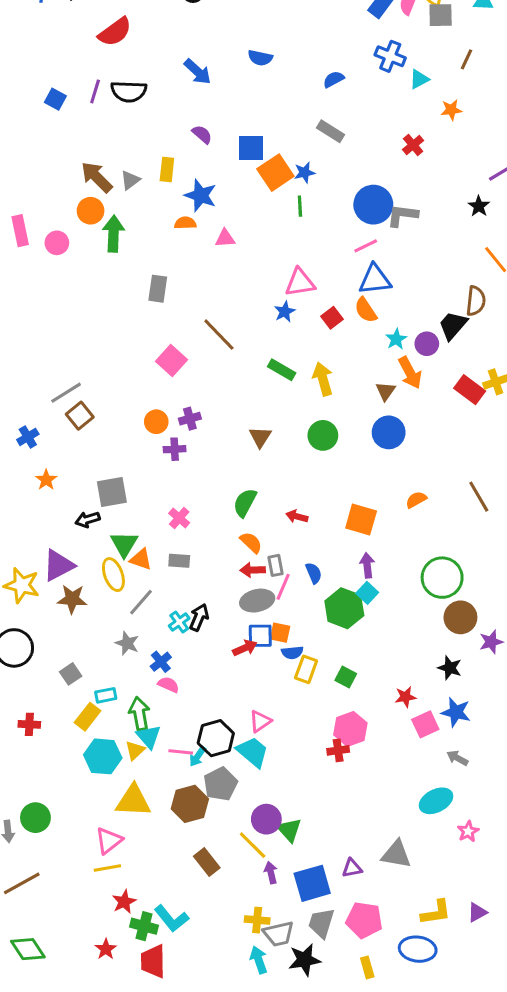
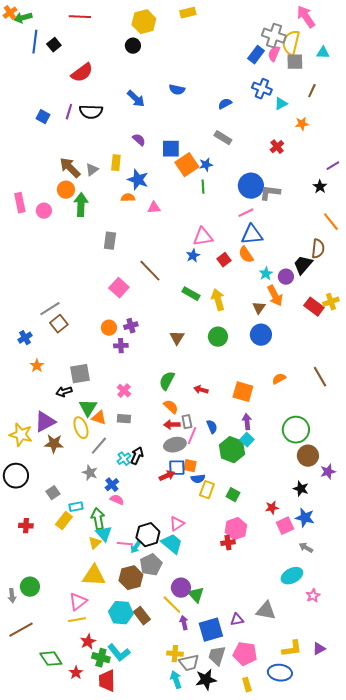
cyan hexagon: (103, 756) -> (121, 613), moved
green diamond: (28, 949) -> (51, 659), moved

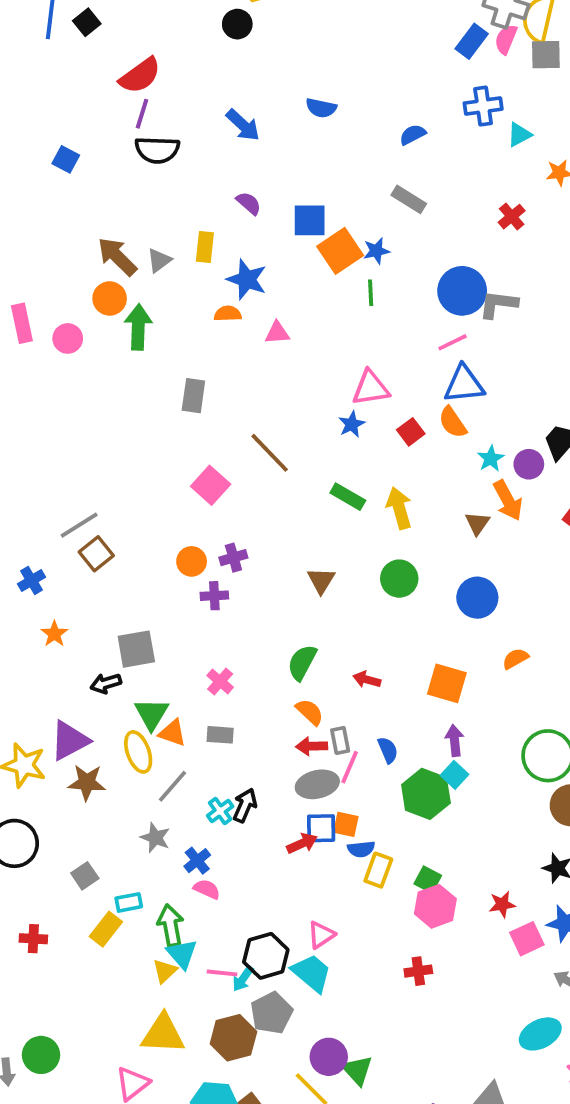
blue cross: (262, 89) -> (483, 106), turned -30
purple line: (69, 112) -> (142, 114), moved
blue circle: (261, 335) -> (477, 598), moved
pink hexagon: (236, 529) -> (435, 906), moved

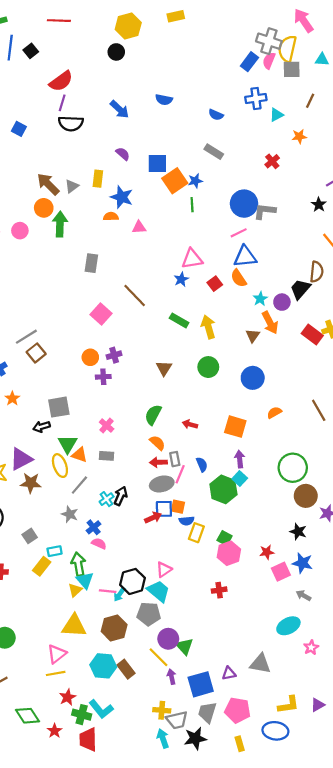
blue semicircle: (413, 135) -> (216, 115), turned -128
gray pentagon: (272, 1013) -> (149, 614), moved, turned 30

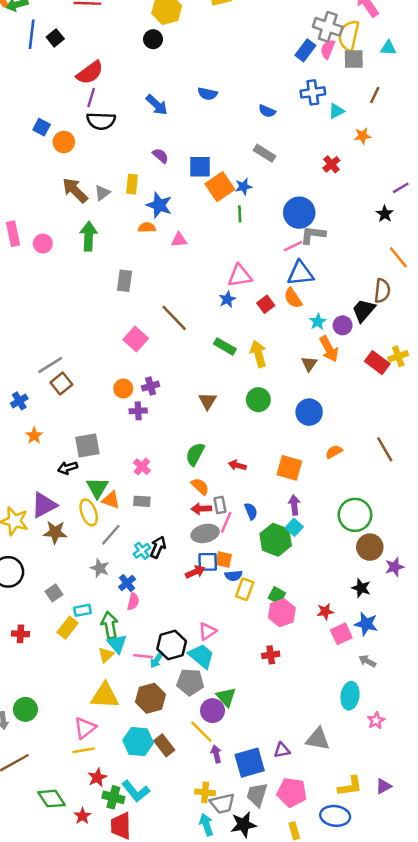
orange circle: (44, 208) -> (64, 142), moved
gray L-shape: (265, 211) -> (313, 235), moved
pink semicircle: (99, 544) -> (133, 602), turned 80
cyan ellipse: (288, 626) -> (350, 696), turned -55
green triangle: (184, 646) -> (226, 697), moved

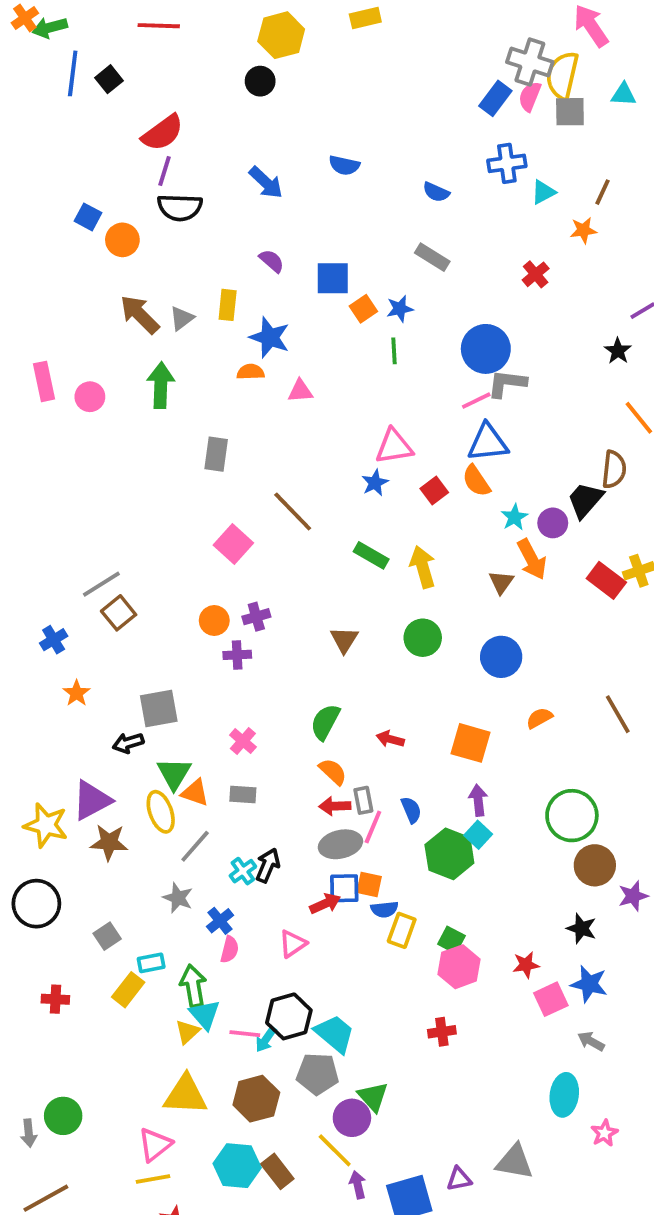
brown line: (375, 95) -> (603, 192), moved
orange square: (220, 187) -> (363, 309), size x0.6
pink triangle: (208, 631) -> (293, 944), moved

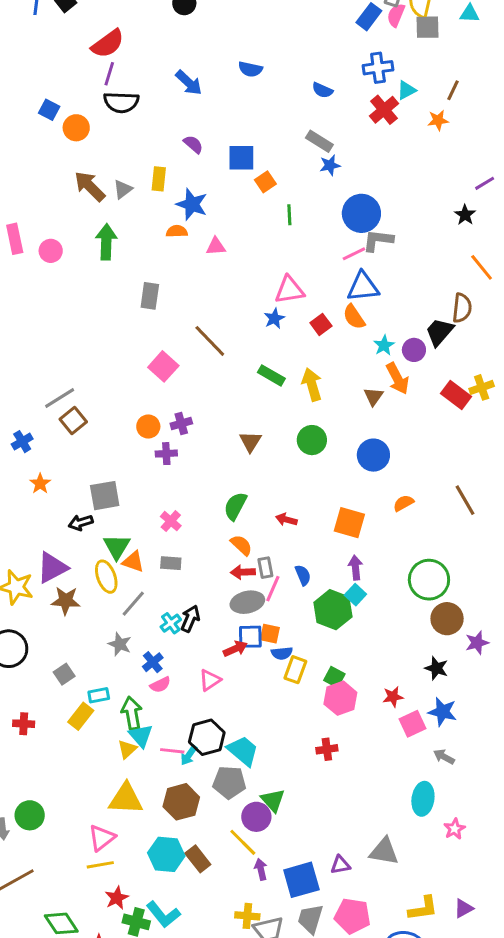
red cross: (536, 274) -> (384, 110), moved, size x1.4
blue star: (400, 309) -> (330, 165), moved
pink semicircle: (230, 949) -> (160, 685), turned 50

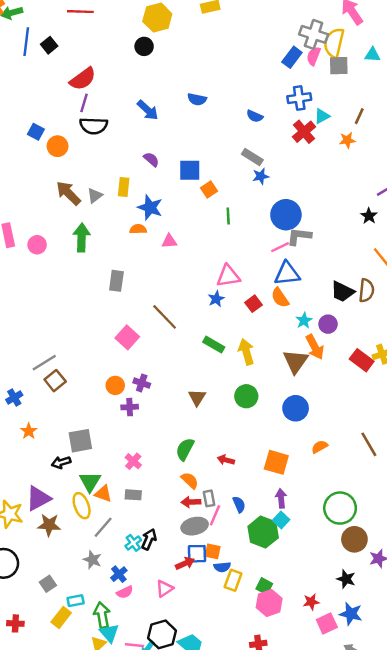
black trapezoid: (439, 332) -> (342, 292), moved, turned -105
brown triangle: (373, 396) -> (296, 361), size x1.6
purple cross: (181, 423) -> (142, 383), turned 35

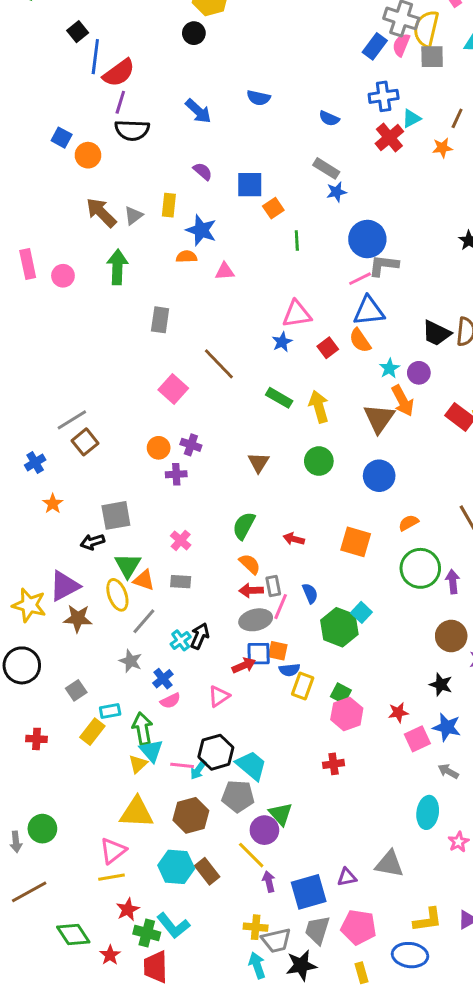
blue line: (26, 42) -> (95, 57), moved
purple arrow: (281, 498) -> (453, 582), moved
green circle: (340, 508) -> (420, 568), moved

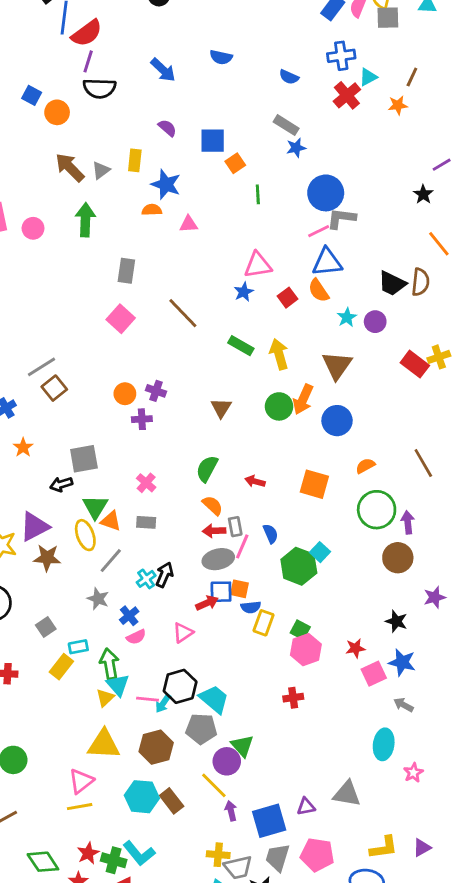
pink square: (173, 389) -> (121, 319), moved
orange arrow: (403, 401) -> (303, 399), moved, turned 52
brown circle: (451, 636) -> (398, 558), moved
red star: (128, 909) -> (88, 853), moved

